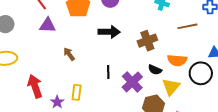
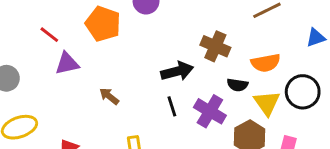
black arrow: (109, 32) -> (177, 71), moved
brown cross: (147, 41) -> (215, 46), turned -30
black circle: (201, 73) -> (303, 92), moved

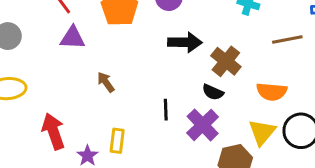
black arrow: (177, 71) -> (185, 42), moved
black semicircle: (237, 85) -> (213, 92), moved

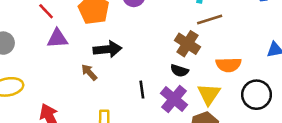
brown line: (287, 39) -> (210, 19), moved
black arrow: (185, 42) -> (107, 49), moved
yellow triangle: (262, 132) -> (209, 94), moved

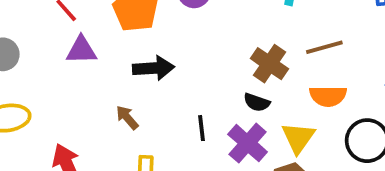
brown line: (210, 19) -> (324, 47), moved
brown arrow: (89, 72) -> (127, 117), moved

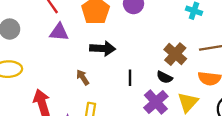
black line: (201, 128) -> (130, 78), moved

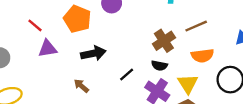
brown cross: (175, 54) -> (164, 41), turned 30
black line: (130, 78) -> (127, 74), turned 63

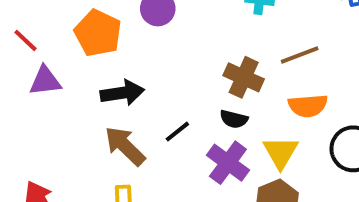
brown cross: (164, 41) -> (244, 77), turned -35
brown arrow: (81, 86) -> (125, 146), moved, size x1.6

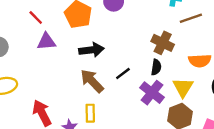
brown line: (300, 55) -> (191, 18), moved
black semicircle: (234, 119) -> (156, 67), turned -98

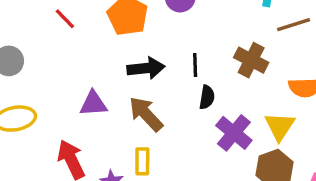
purple triangle: (46, 41) -> (93, 104), moved
black semicircle: (156, 67) -> (207, 97), moved
black line: (123, 73) -> (195, 65), moved, turned -56

